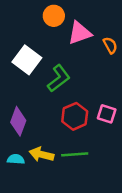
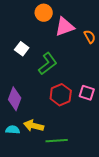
white square: (27, 60) -> (22, 49), size x0.6
green line: (75, 154) -> (57, 141), moved

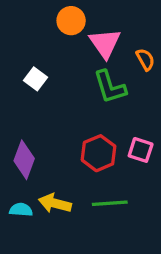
pink triangle: (65, 27) -> (105, 43), turned -45
green L-shape: (48, 64) -> (110, 87), moved, turned 110
green line: (57, 141) -> (110, 203), moved

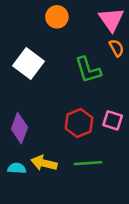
pink triangle: (105, 43) -> (111, 19), moved
white square: (35, 79) -> (28, 63), size x1.6

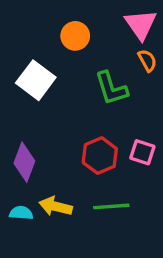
orange circle: (57, 17) -> (75, 36), moved

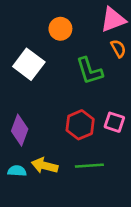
pink triangle: (141, 24) -> (113, 20), turned 44

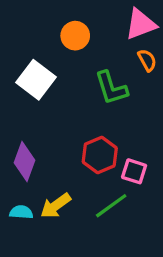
pink square: (114, 122) -> (134, 171), moved
yellow arrow: (45, 166) -> (56, 206), turned -50
green line: (89, 166) -> (111, 206), turned -32

